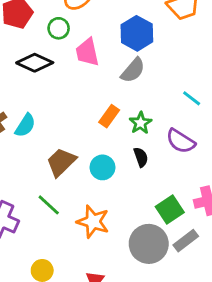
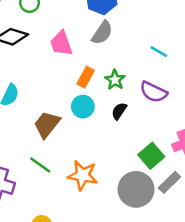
pink trapezoid: (87, 52) -> (61, 43), moved
black semicircle: (141, 157) -> (119, 111), turned -120
cyan circle: (102, 167) -> (83, 107), moved

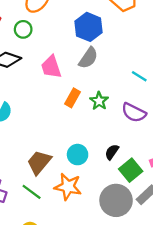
cyan circle: (83, 107) -> (78, 155), moved
black semicircle: (119, 111) -> (112, 152), moved
brown trapezoid: (47, 125) -> (39, 162), moved
green line: (40, 165) -> (32, 192), moved

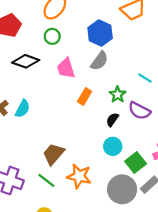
green circle: (23, 29) -> (52, 36), moved
green star: (99, 101) -> (118, 95), moved
black semicircle: (112, 152) -> (112, 120), moved
cyan circle: (78, 155) -> (113, 146), moved

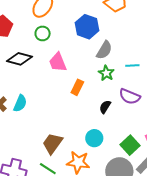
gray semicircle: (99, 61) -> (104, 50), moved
cyan line: (145, 78) -> (132, 66), turned -32
green star: (118, 95) -> (106, 73), moved
cyan circle: (113, 146) -> (94, 138), moved

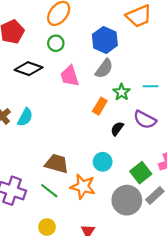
gray semicircle: (104, 50) -> (104, 69), moved
orange rectangle: (77, 87) -> (100, 106), moved
brown trapezoid: (53, 143) -> (57, 164), turned 65

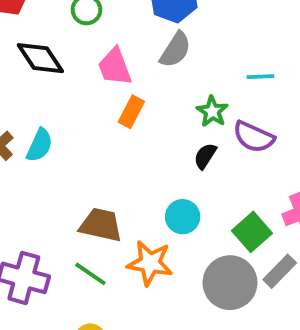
black diamond: (29, 69) -> (40, 58), turned 40
green star: (122, 92) -> (212, 111), moved
orange rectangle: (100, 106) -> (131, 112), moved

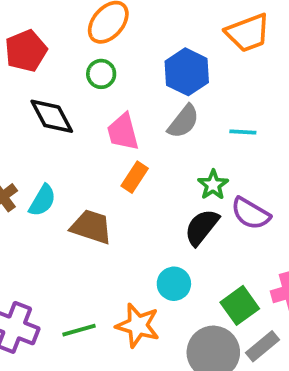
cyan line: (260, 77) -> (243, 132), moved
black semicircle: (205, 156) -> (202, 227), size x1.5
brown trapezoid: (101, 225) -> (91, 227), moved
green line: (90, 274) -> (79, 330), turned -56

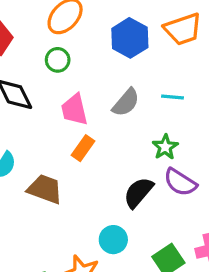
blue hexagon: (187, 72) -> (130, 38), moved
cyan line: (243, 132) -> (173, 97), moved
green star: (213, 185) -> (165, 147), moved

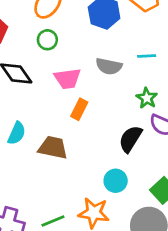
gray semicircle: (126, 102) -> (109, 66), turned 70
pink trapezoid: (74, 110) -> (67, 79), turned -76

